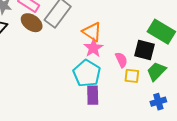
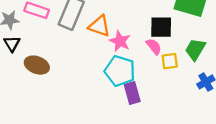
brown ellipse: (32, 23) -> (37, 65), moved
orange triangle: (92, 32) -> (99, 26), moved
black square: (144, 50) -> (161, 27), moved

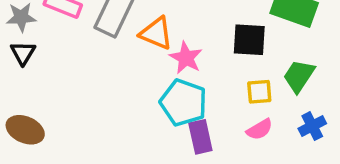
pink semicircle: (154, 46) -> (260, 129), moved, turned 96
brown ellipse: (37, 65) -> (25, 130), moved

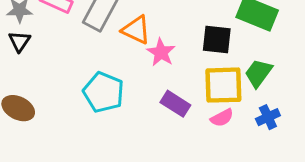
yellow square: (259, 92) -> (223, 85), size x1.8
cyan pentagon: (183, 103) -> (104, 92), moved
purple rectangle: (200, 137) -> (175, 104), moved, turned -48

